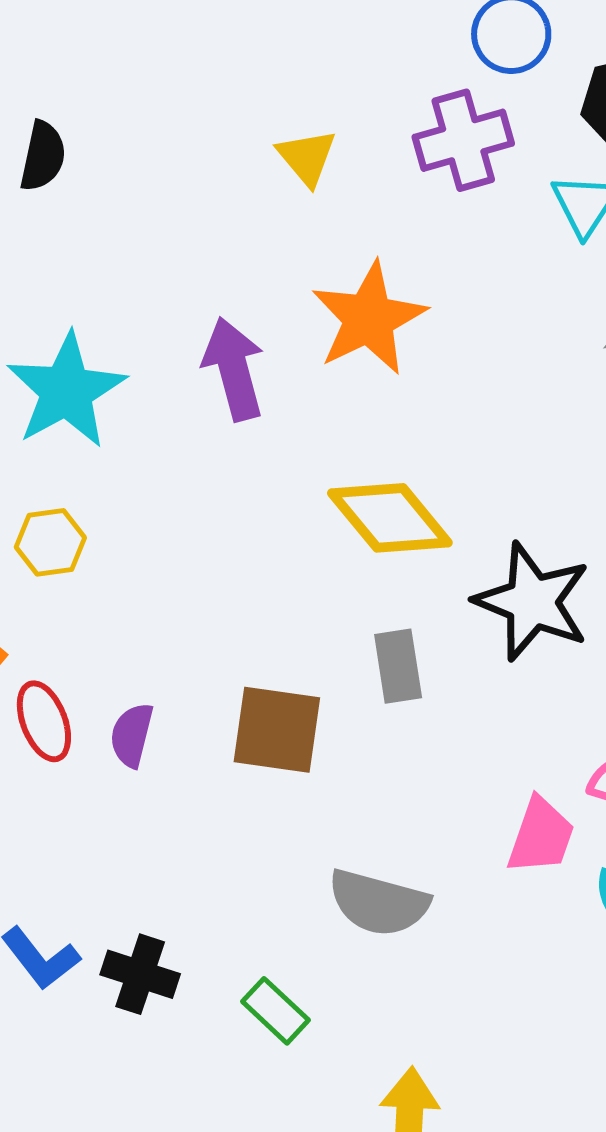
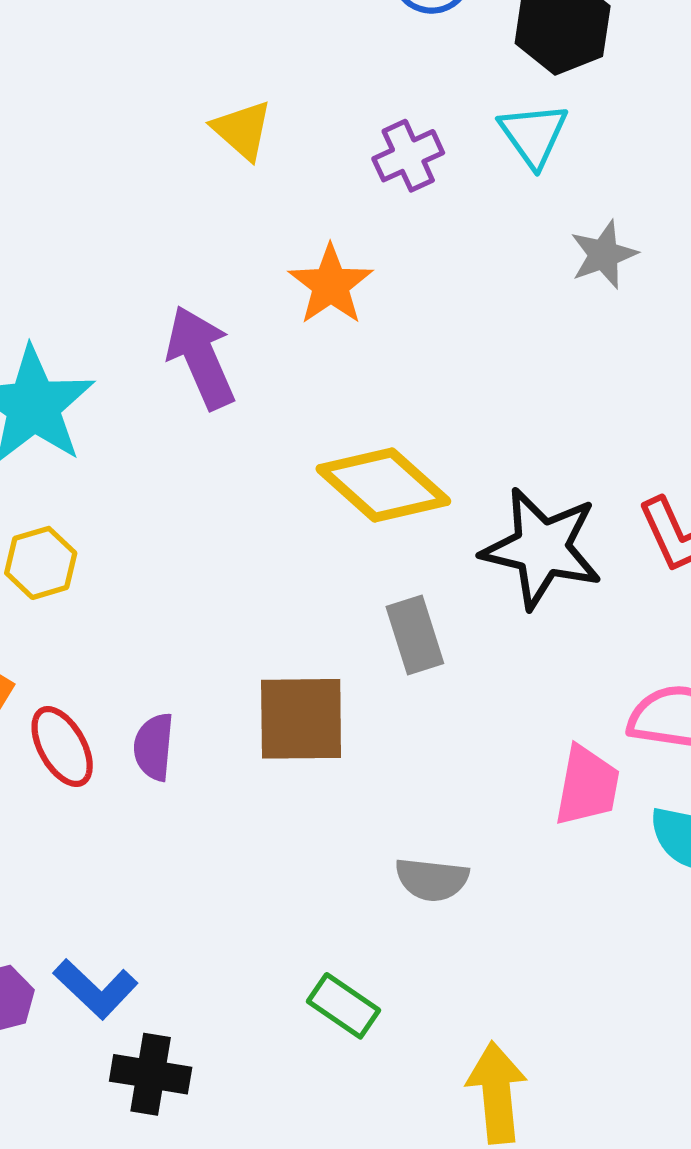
purple cross: (463, 140) -> (408, 156), moved, size x0.7
orange star: (369, 318) -> (331, 285), size x0.7
gray semicircle: (379, 903) -> (432, 879), size x0.7
black cross: (140, 974) -> (151, 1074), moved

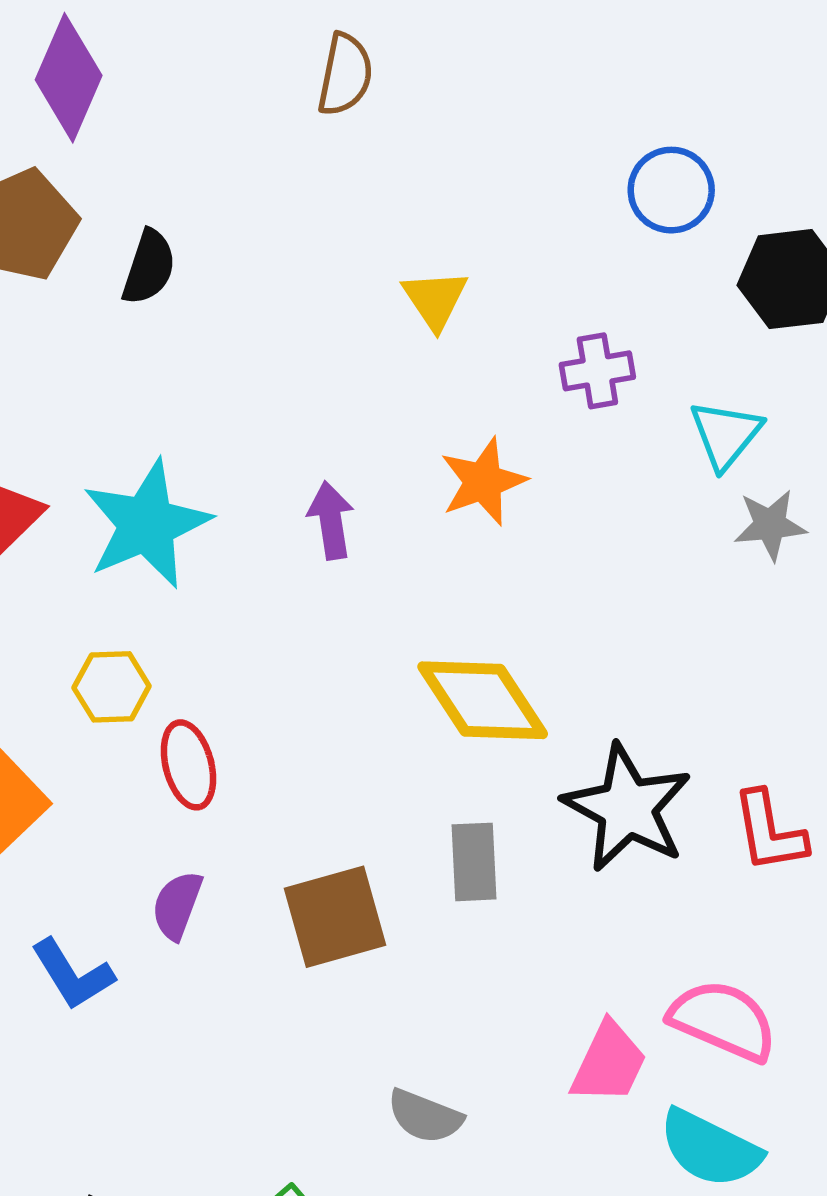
cyan triangle: (533, 135) -> (726, 435), moved
purple arrow: (201, 357) -> (331, 520), size x0.7
brown square: (301, 719) -> (335, 917), turned -30
red ellipse: (62, 747) -> (188, 765), moved
blue L-shape: (95, 989) -> (73, 974), moved

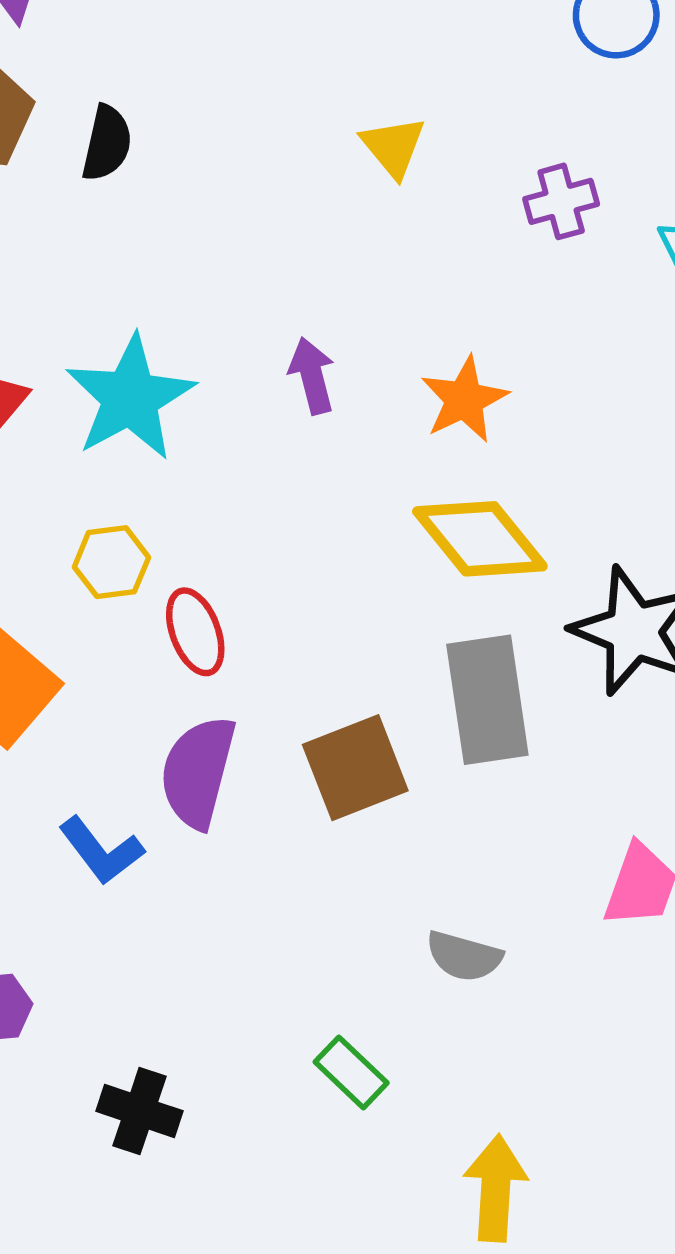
orange star: (483, 482) -> (464, 399), moved
gray rectangle: (474, 862) -> (487, 700), size x1.6
purple semicircle: (177, 905) -> (198, 772), size x1.6

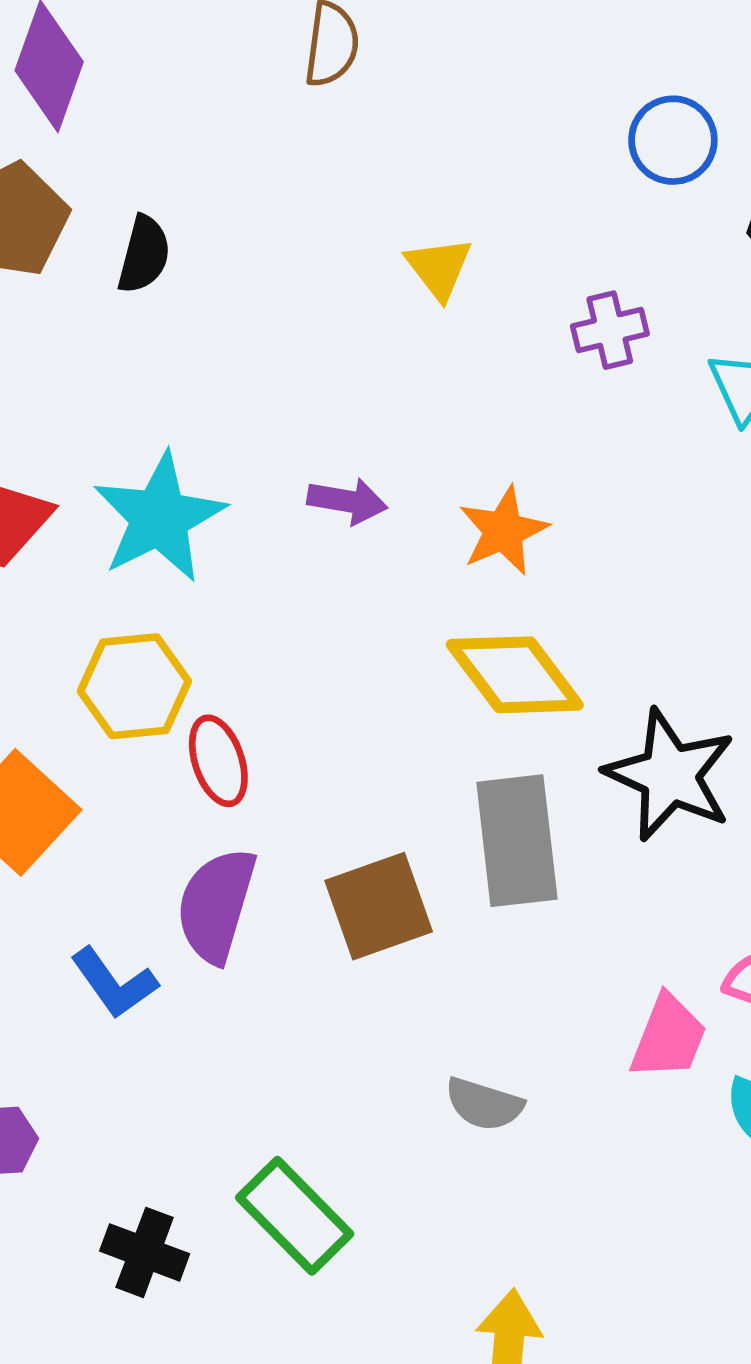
purple arrow: (312, 376) -> (347, 501), turned 112
yellow hexagon: (111, 562) -> (134, 686), size x1.4
green rectangle: (351, 1072) -> (295, 1216), moved, size x1.5

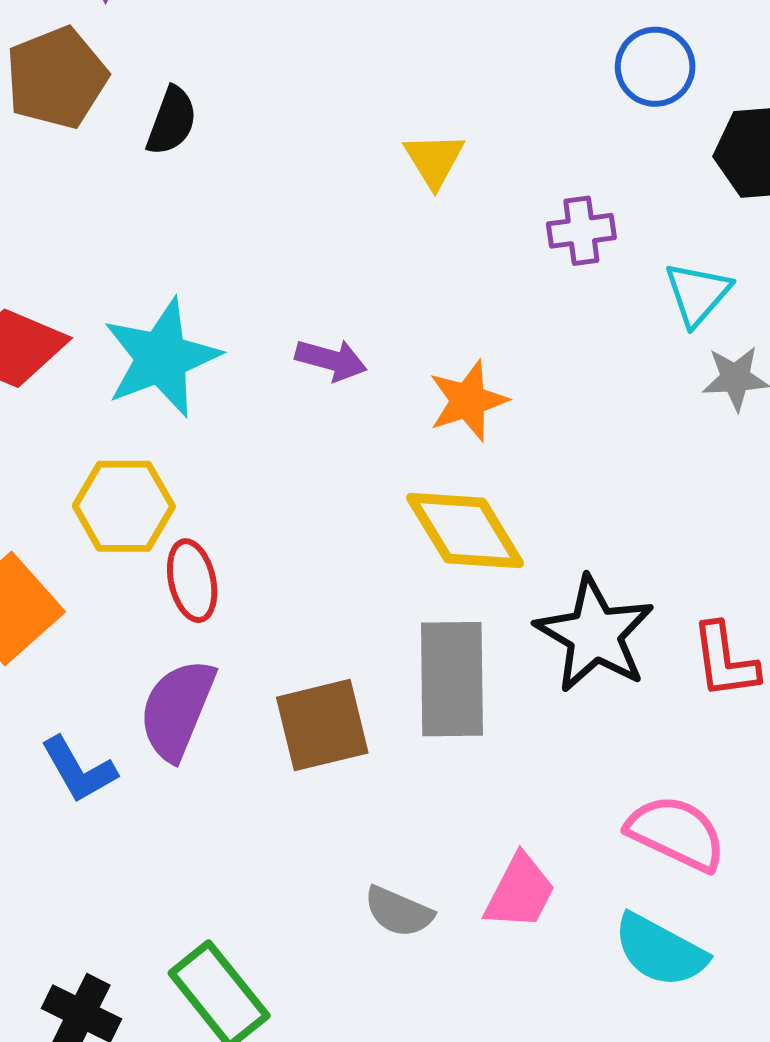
pink trapezoid: (668, 1037) -> (520, 892), moved

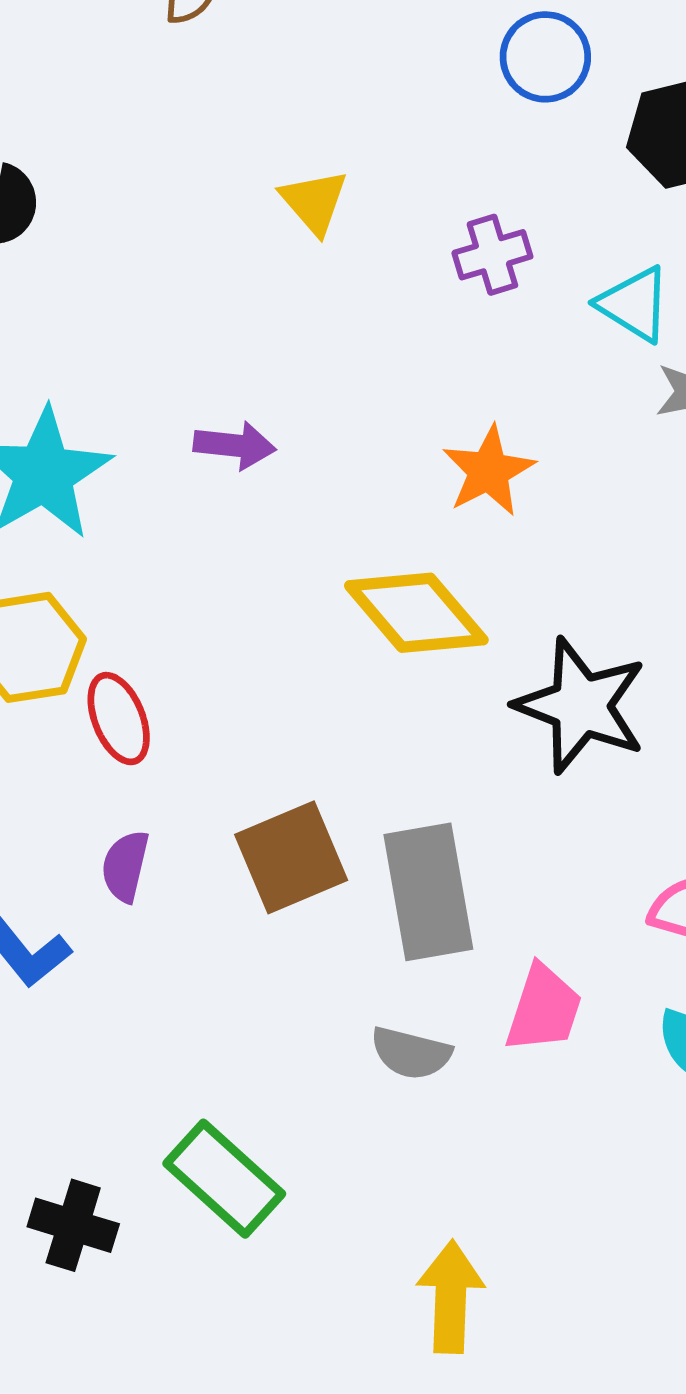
cyan triangle: (697, 294) -> (634, 304), turned -30
orange star: (468, 401) -> (489, 471), moved
gray rectangle: (452, 679) -> (428, 892), moved
purple semicircle: (177, 709) -> (125, 866), size x0.6

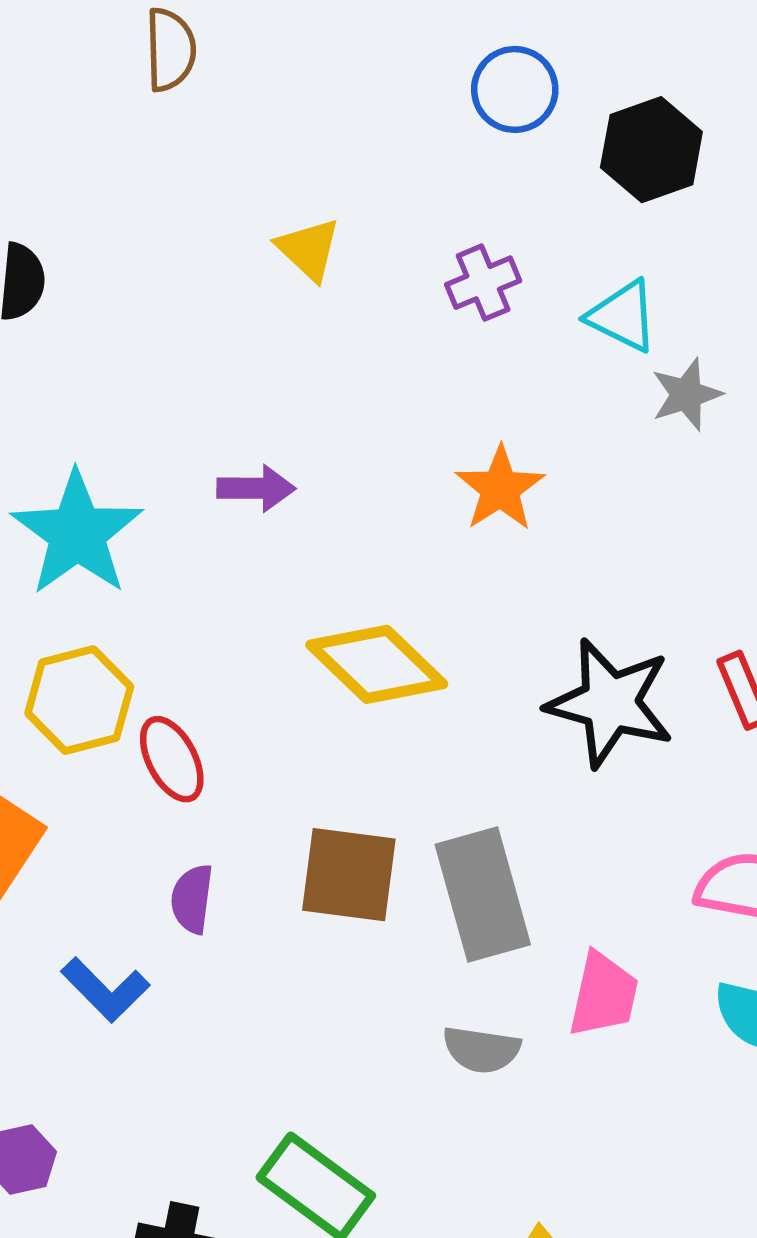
yellow diamond: (416, 613) -> (377, 664), moved
brown square: (291, 857) -> (349, 875), turned 36

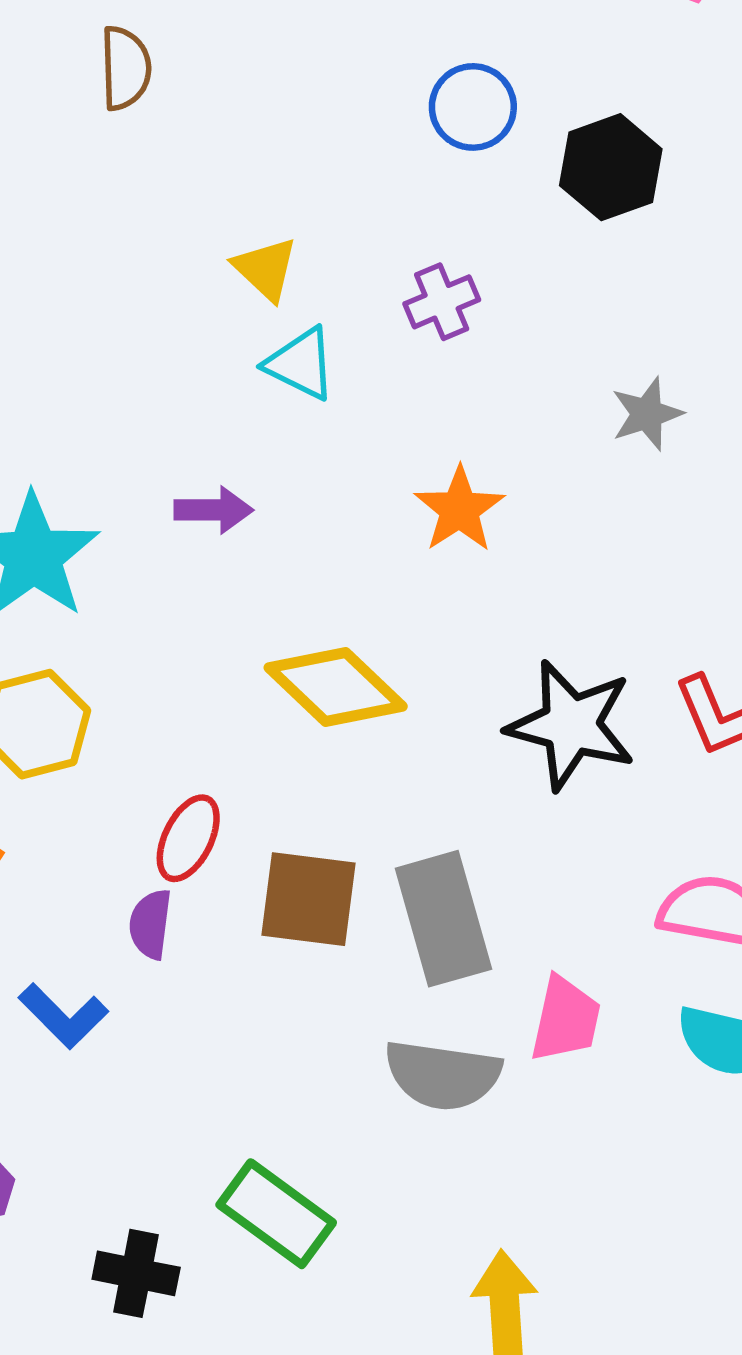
cyan triangle: (623, 316) -> (301, 364), moved
red ellipse: (172, 759) -> (188, 838), moved, turned 54
gray semicircle: (481, 1050) -> (443, 1075), size x1.5

